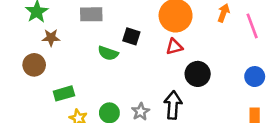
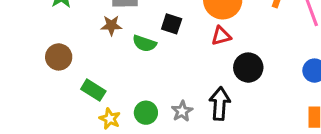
brown star: (51, 38) -> (111, 25), moved
green rectangle: (64, 93) -> (93, 90), turned 48

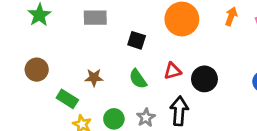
brown star: (111, 25) -> (94, 78), moved
red triangle: (221, 36) -> (173, 71), moved
green semicircle: (144, 43) -> (138, 79), moved, turned 36

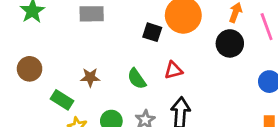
black square: (137, 40) -> (152, 32), moved
black circle: (204, 79) -> (230, 43), moved

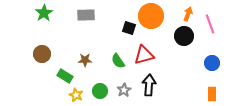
red triangle: (173, 70) -> (144, 55), size x1.5

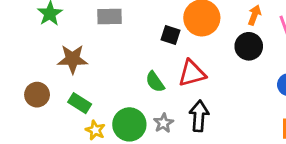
brown circle: (42, 54) -> (37, 95), moved
brown star: (85, 60) -> (73, 59), moved, size x1.5
green circle: (100, 91) -> (129, 124), size x1.5

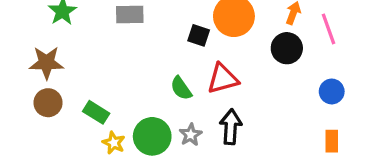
brown star: (73, 59) -> (46, 63), moved

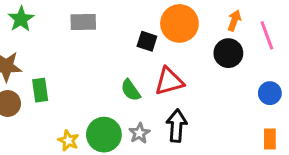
green rectangle: (96, 112) -> (40, 90), moved, turned 50

